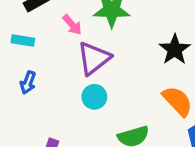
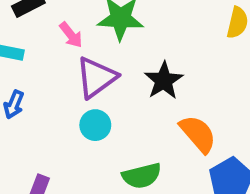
black star: (175, 50) -> (164, 81), moved

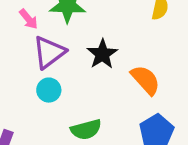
orange semicircle: (198, 134) -> (145, 80), moved

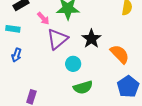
cyan circle: (49, 90) -> (73, 64), moved

